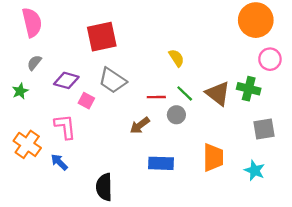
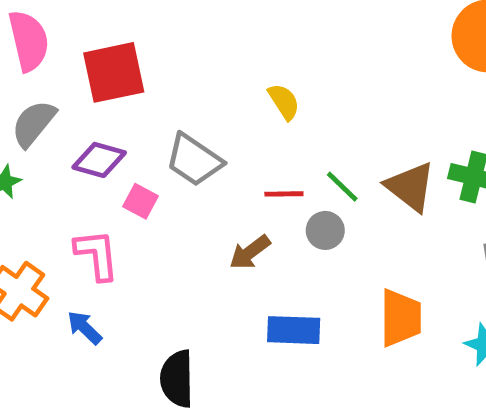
red square: (102, 37) -> (114, 72), moved
yellow semicircle: (176, 58) -> (284, 102), moved
gray semicircle: (34, 63) -> (34, 123), size x1.5

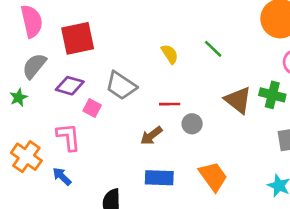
green line: (342, 187) -> (213, 49), moved
orange trapezoid: (401, 318) -> (213, 176), moved, turned -36
blue rectangle: (294, 330) -> (159, 178), moved

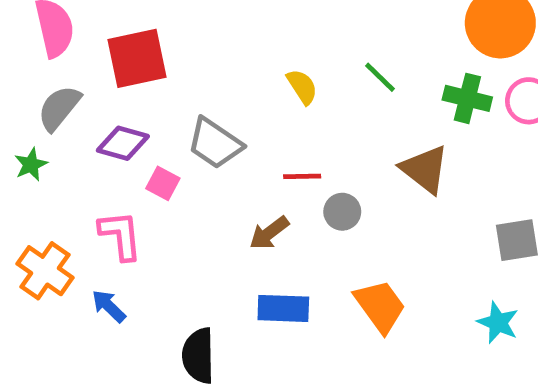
green cross: (272, 95) -> (467, 98), moved

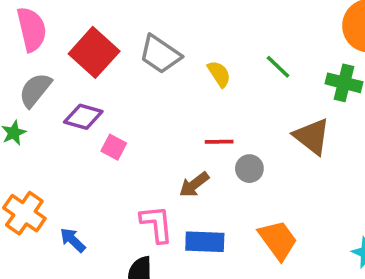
red square: (137, 58) -> (94, 52), turned -36
gray trapezoid: (215, 143) -> (160, 54), moved
pink L-shape: (120, 235) -> (157, 224), moved

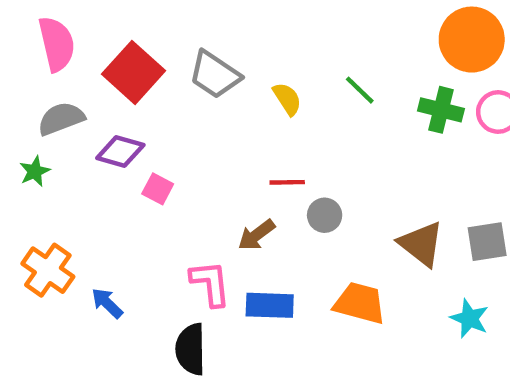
gray semicircle: (35, 90) -> (61, 119), turned 30
brown triangle: (312, 136) -> (421, 244), moved
orange trapezoid: (278, 240) -> (360, 303), turned -39

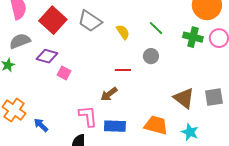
gray circle: (325, 215) -> (151, 56), moved
cyan star: (470, 318) -> (190, 132), moved

